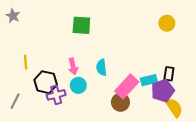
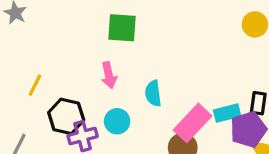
yellow line: (26, 62) -> (35, 85), turned 32
pink arrow: (73, 66) -> (109, 75), moved

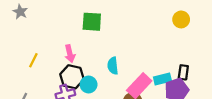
pink arrow: (109, 75) -> (70, 54), moved
black hexagon: (66, 116) -> (72, 77), moved

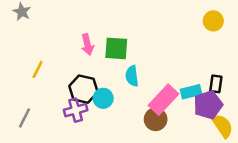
green square: (92, 22) -> (116, 48), moved
pink arrow: (70, 54) -> (87, 45), moved

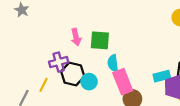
yellow line: (38, 69) -> (43, 85), moved
pink rectangle: (163, 100) -> (123, 82), moved, turned -65
purple cross: (76, 110) -> (59, 62), moved

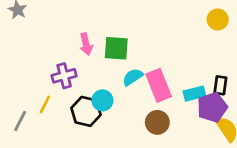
cyan semicircle: (113, 63) -> (133, 77), turned 63
black hexagon: (73, 74) -> (86, 111), moved
pink rectangle: (123, 82) -> (159, 85), moved

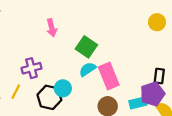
pink arrow: (86, 44) -> (52, 28), moved
green square: (116, 48) -> (86, 47), moved, turned 30
cyan rectangle: (194, 94) -> (138, 103), moved

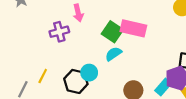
purple cross: (31, 68) -> (59, 32), moved
pink rectangle: (109, 76) -> (133, 28), moved, turned -55
cyan rectangle: (138, 103) -> (163, 87), turned -35

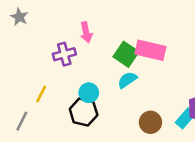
cyan circle: (89, 73) -> (89, 93), moved
yellow line: (43, 76) -> (41, 94), moved

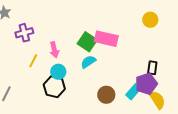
pink arrow: (86, 32) -> (54, 50), moved
purple cross: (64, 54) -> (24, 33), moved
yellow line: (41, 94) -> (33, 61), moved

